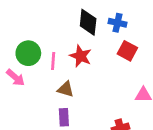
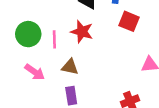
pink arrow: (15, 78) -> (35, 72), moved

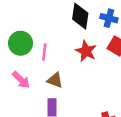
red star: (82, 32) -> (86, 51), moved

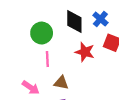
blue cross: (109, 18) -> (100, 19), turned 35
green circle: (21, 43) -> (42, 33), moved

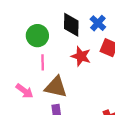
brown triangle: (61, 83) -> (56, 87), size x1.5

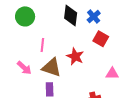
green circle: (37, 36) -> (25, 16), moved
red star: (81, 56) -> (75, 56), moved

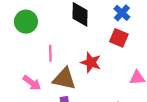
blue cross: (94, 17) -> (122, 13), moved

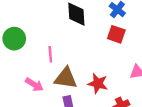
green circle: (26, 22) -> (14, 39), moved
red star: (91, 62) -> (98, 84), moved

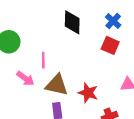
pink arrow: (34, 85) -> (25, 78), moved

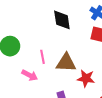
brown triangle: (57, 85) -> (66, 63), moved

